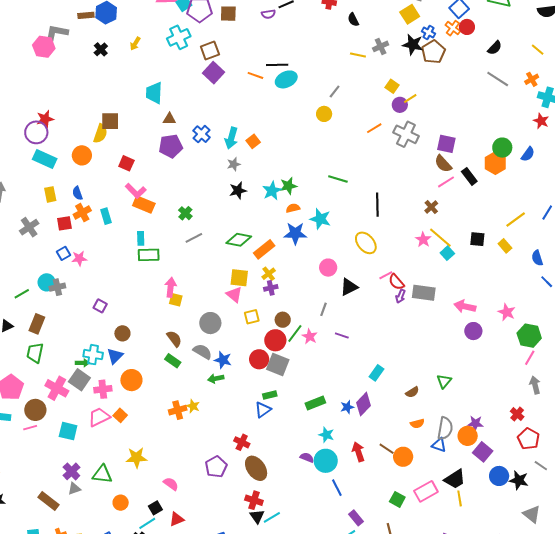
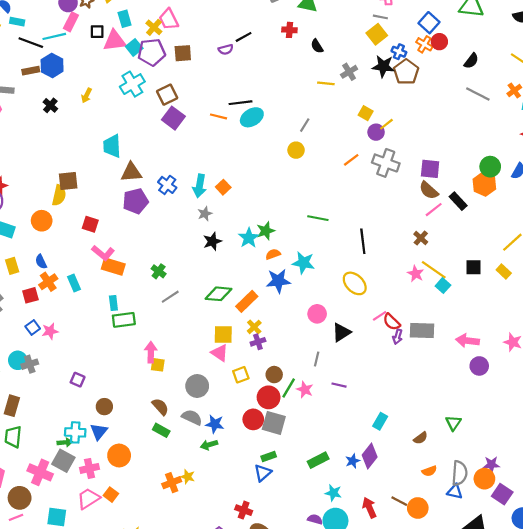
brown triangle: (169, 119) -> (131, 172), size x1.5

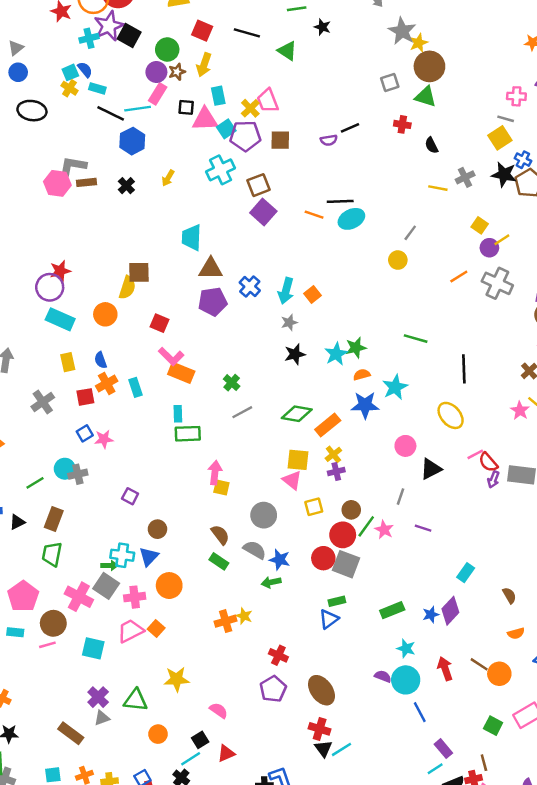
brown rectangle: (31, 71) -> (87, 182), moved
cyan star: (303, 263) -> (395, 387), turned 30
brown semicircle: (421, 438) -> (509, 595), turned -88
red cross: (244, 510) -> (278, 655), moved

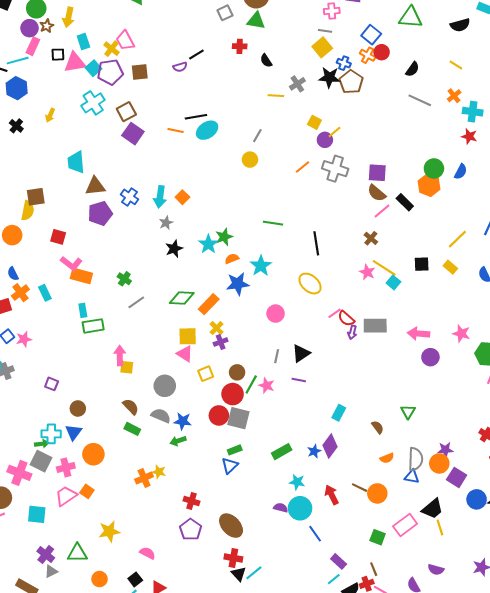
black triangle: (431, 469) -> (301, 353), moved

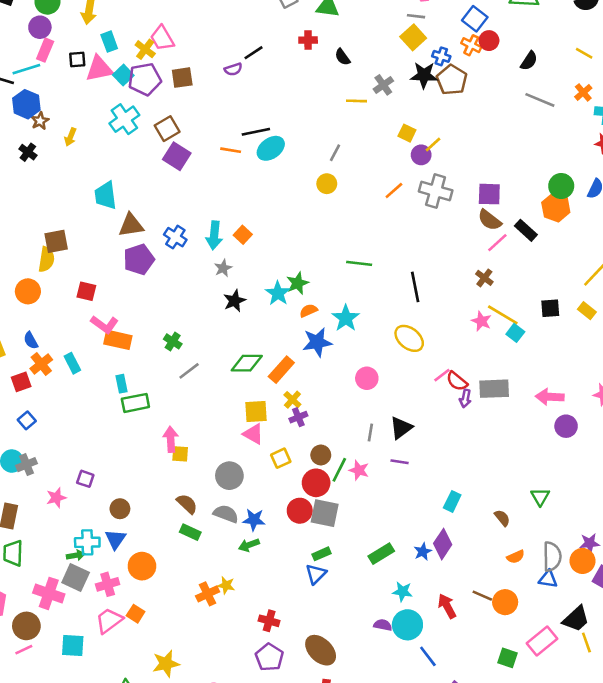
brown star: (47, 26) -> (40, 121), moved
pink star: (24, 339) -> (56, 498), moved

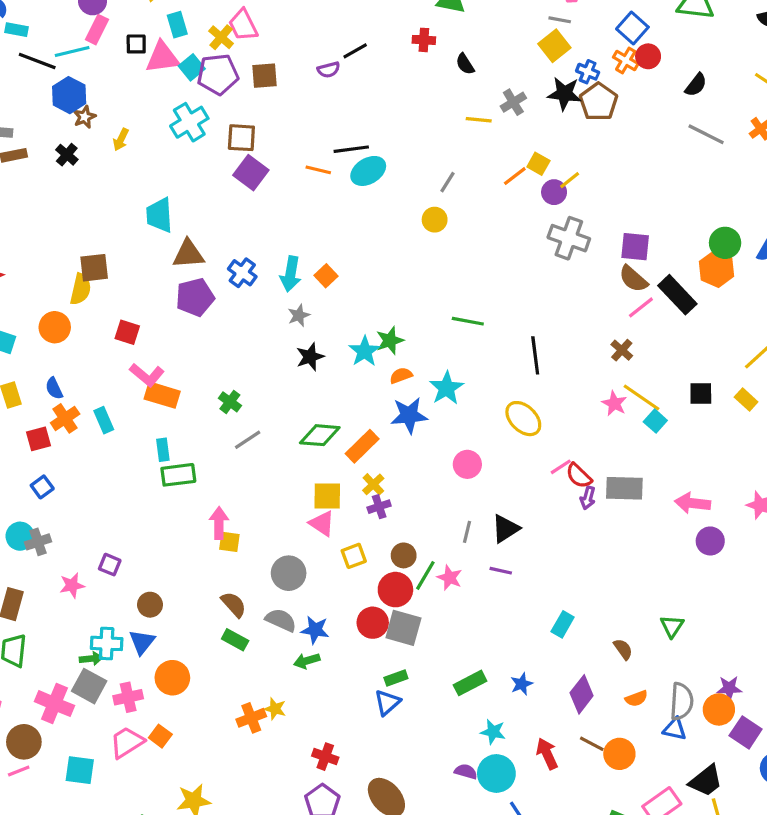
brown square: (167, 129) -> (241, 138), turned 30
orange line: (394, 190) -> (515, 176), moved
black rectangle: (526, 230) -> (677, 295), size x1.4
purple diamond: (443, 544) -> (582, 694), moved

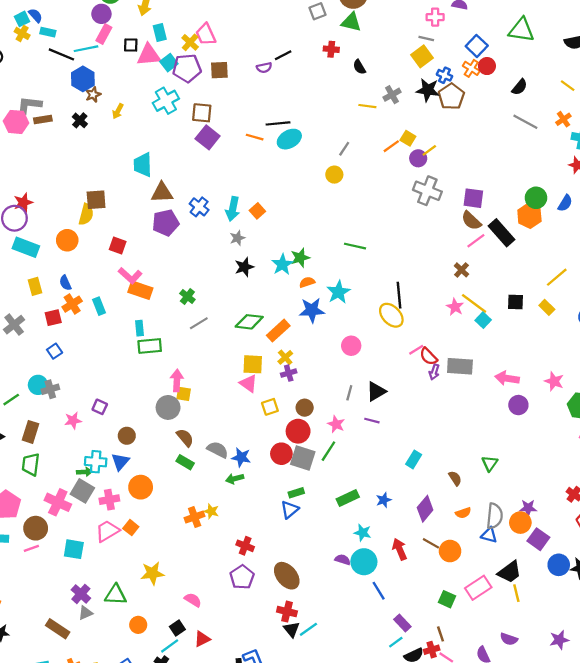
black line: (535, 355) -> (399, 295), moved
gray circle: (289, 573) -> (168, 407), moved
green line: (425, 575) -> (328, 451), moved

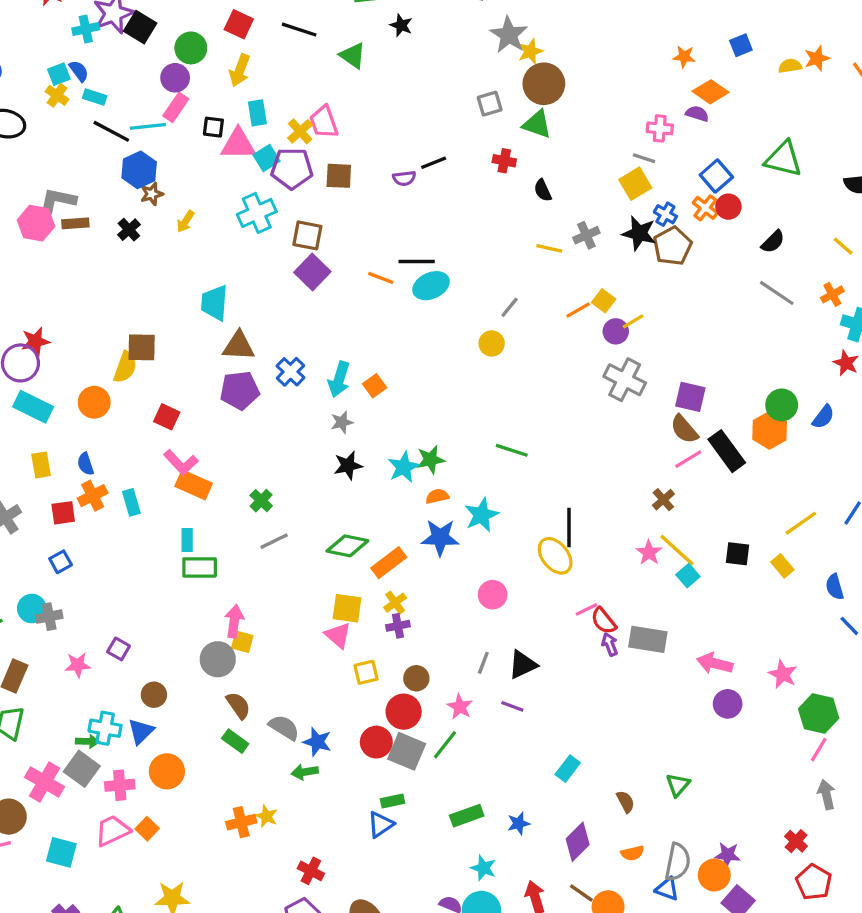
purple arrow: (434, 372) -> (610, 644), turned 136

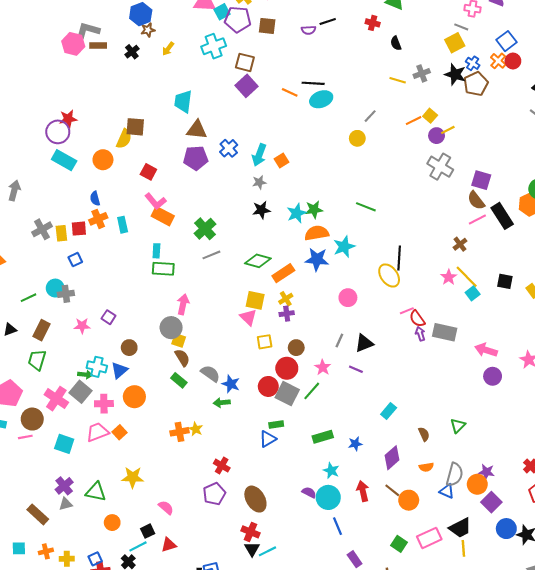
yellow rectangle: (41, 465) -> (61, 233), moved
orange semicircle: (437, 496) -> (317, 233), size x1.6
green cross: (261, 501) -> (205, 229), size x1.5
yellow square: (242, 642) -> (179, 340), moved

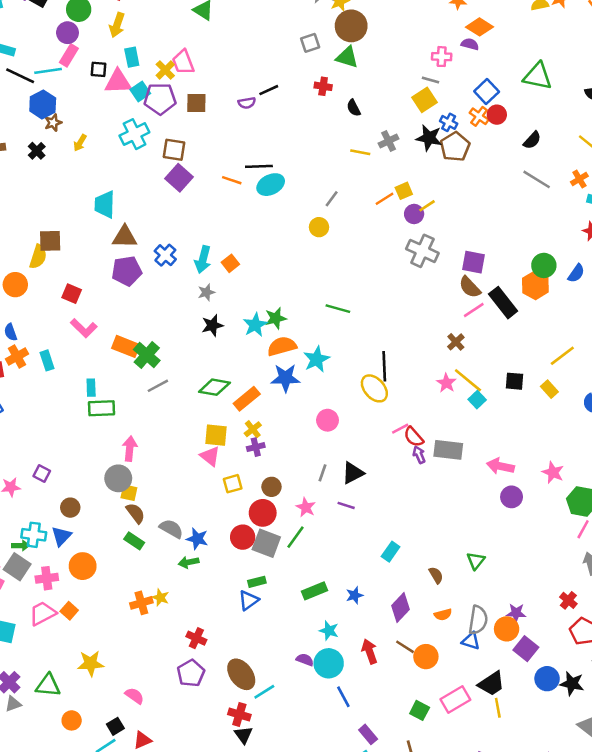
yellow square: (430, 116) -> (404, 191), turned 32
orange rectangle: (163, 216) -> (126, 346), moved
cyan line: (268, 551) -> (264, 692), moved

